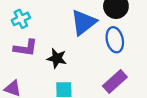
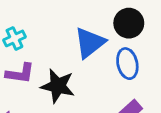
black star: (57, 58) -> (58, 86), size x1.4

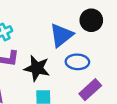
blue ellipse: (127, 64) -> (77, 62), moved, turned -75

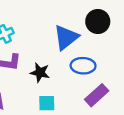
black star: (37, 68) -> (40, 73), size x0.7

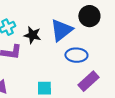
black star: (40, 73) -> (32, 35), moved

